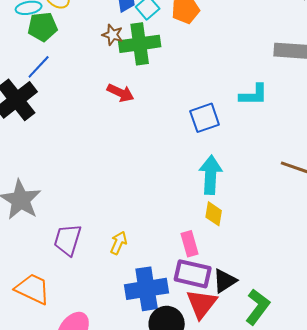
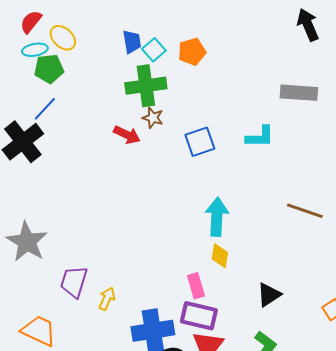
brown star: (113, 35) -> (153, 118), moved
blue square: (205, 118) -> (200, 142), moved
yellow arrow: (119, 243) -> (107, 299), moved
black triangle: (225, 281) -> (269, 295), moved

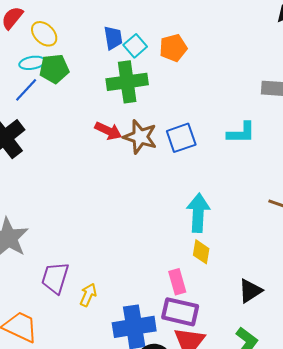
cyan ellipse: (35, 50) -> (32, 63), moved
green pentagon: (49, 69) -> (54, 69), moved
blue line: (45, 109) -> (26, 90), moved
brown star: (153, 118) -> (140, 137), moved, size x1.6

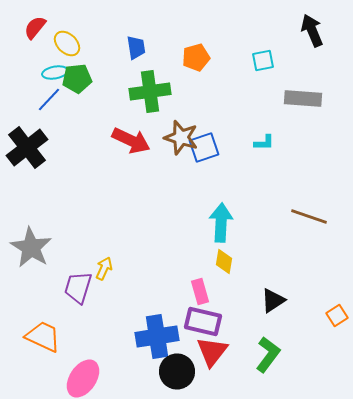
cyan square: (135, 46) -> (263, 60), moved, turned 30
red arrow: (108, 131) -> (131, 140), size x1.4
cyan L-shape: (241, 133) -> (264, 142), size x0.7
brown star: (140, 137) -> (181, 138), moved
yellow arrow: (88, 295) -> (104, 268), moved

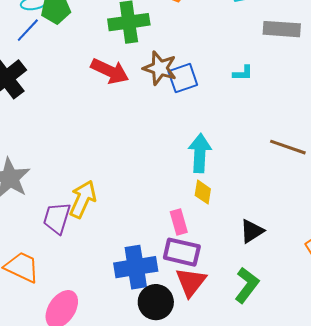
yellow arrow: (104, 268) -> (83, 199), size x1.6

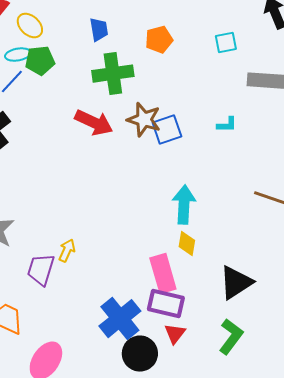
yellow arrow: (83, 199) -> (67, 251), size x0.6
pink rectangle: (179, 222) -> (163, 274), size x1.5
black triangle: (252, 231) -> (236, 283), size x1.4
blue cross: (136, 267) -> (120, 319), turned -30
red triangle: (191, 282) -> (175, 334), size x0.7

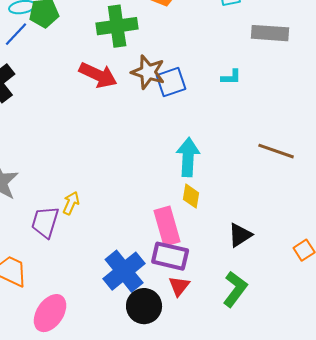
black triangle: (236, 283) -> (240, 235), size x0.7

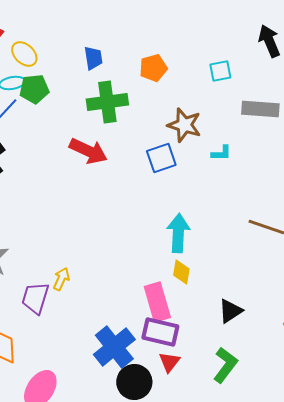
brown star: (148, 72) -> (184, 125), moved

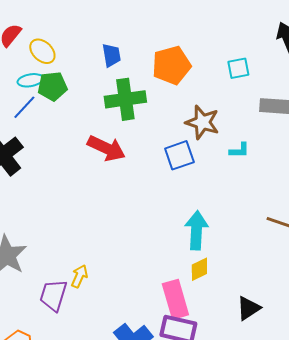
orange pentagon: (153, 68) -> (171, 65), size x1.4
yellow diamond: (181, 272) -> (199, 269), turned 55

